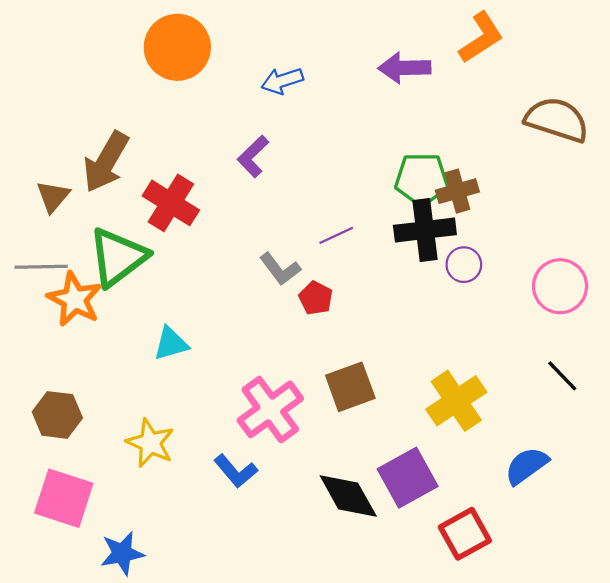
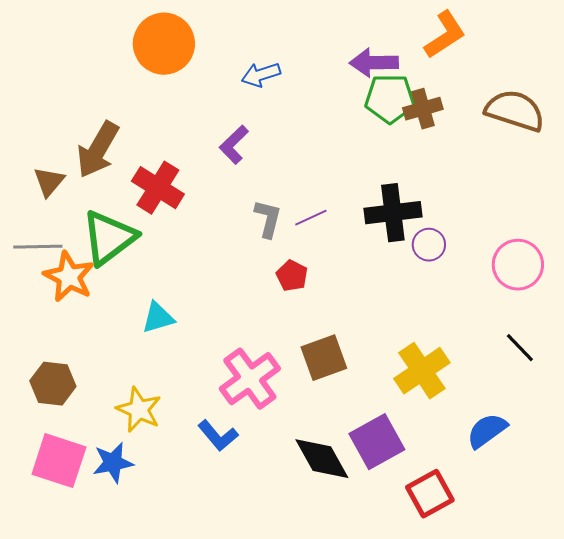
green pentagon: (422, 179) -> (390, 99), moved
brown cross: (457, 191) -> (423, 109), moved
gray L-shape: (280, 269) -> (268, 219), moved, turned -129
blue star: (122, 553) -> (113, 463), moved

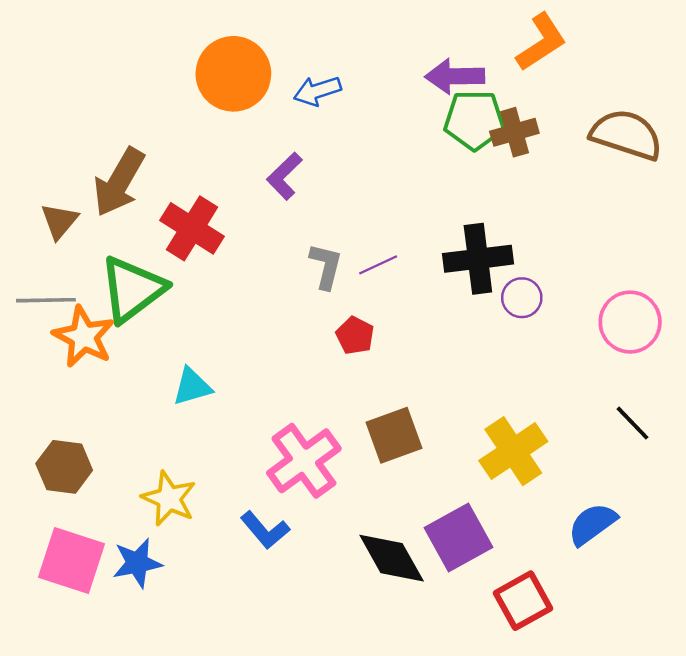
orange circle: (164, 44) -> (233, 74), moved

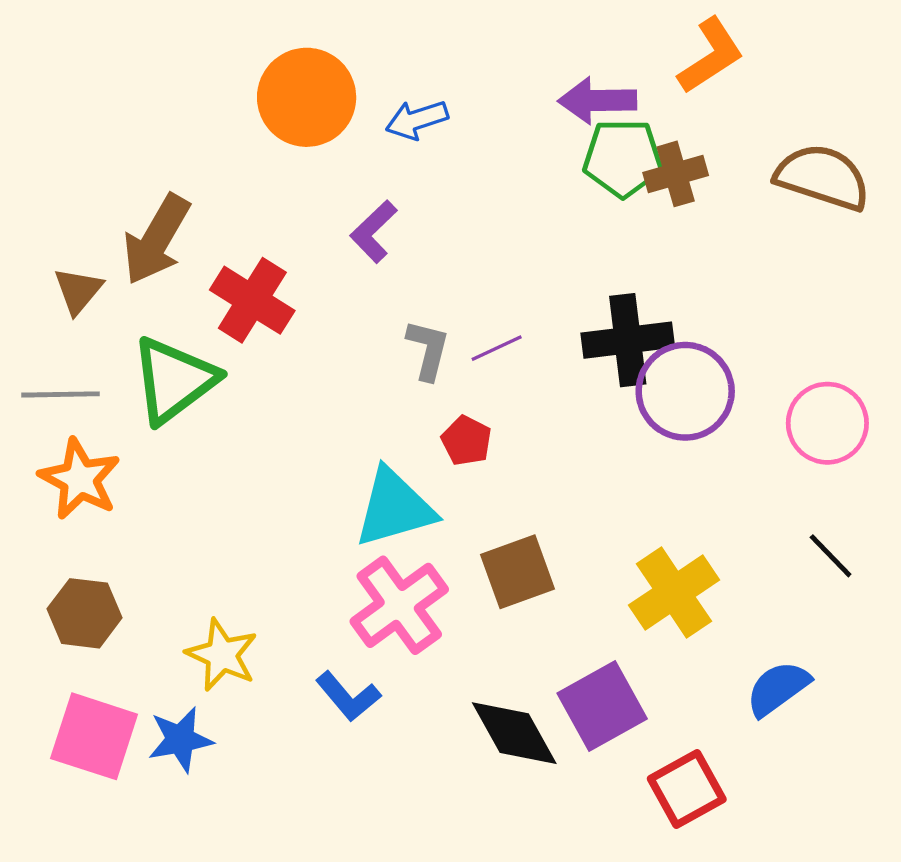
purple circle: (522, 298) -> (685, 391), size x1.8
orange star: (84, 337) -> (80, 479), moved
cyan triangle: (192, 387) -> (394, 508), moved, size x1.6

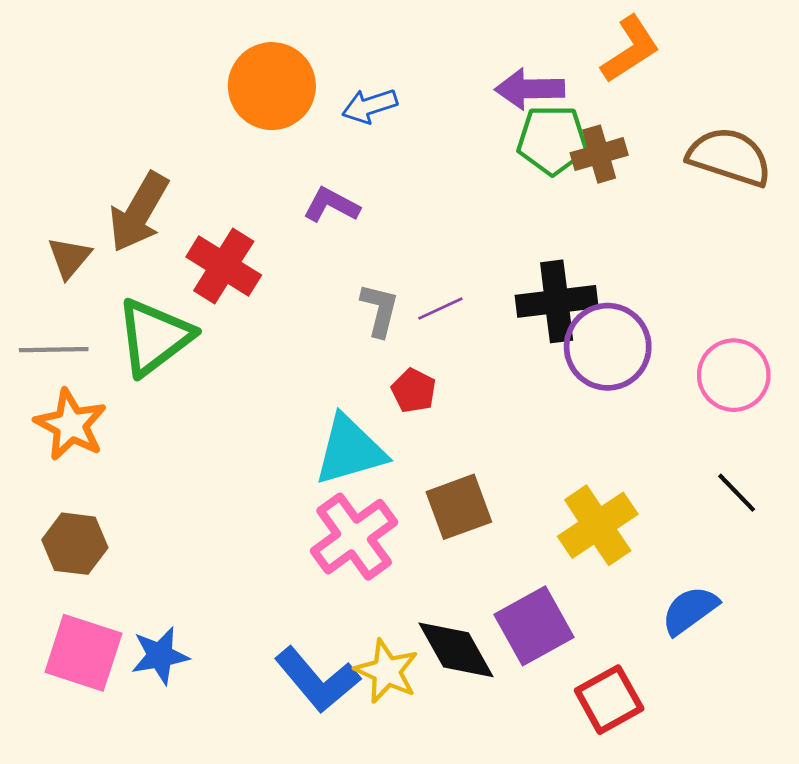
purple L-shape: (374, 232) -> (331, 205), turned 72
yellow star: (222, 655) -> (387, 671), moved
blue L-shape: (348, 696) -> (317, 680), moved, size x1.5

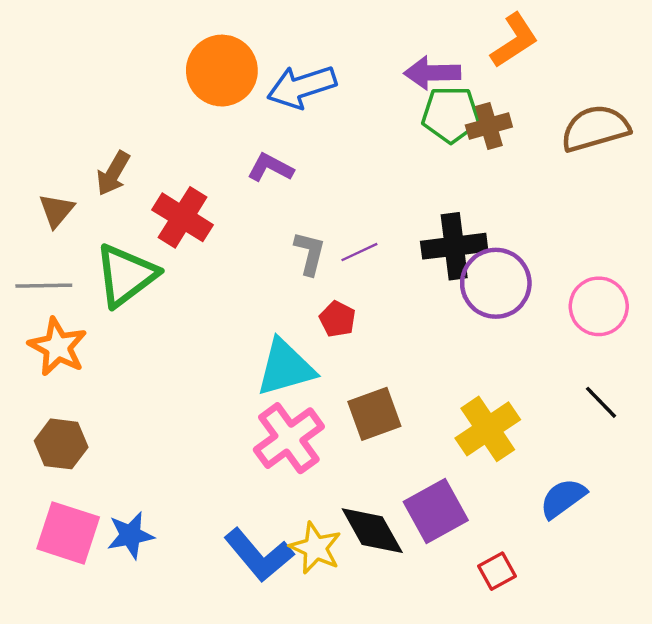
blue arrow: (370, 106) -> (302, 87), size x1.5
brown semicircle: (729, 157) -> (595, 128), turned -34
brown arrow: (139, 212) -> (113, 173), size x0.7
red square: (609, 700) -> (497, 571), size x0.7

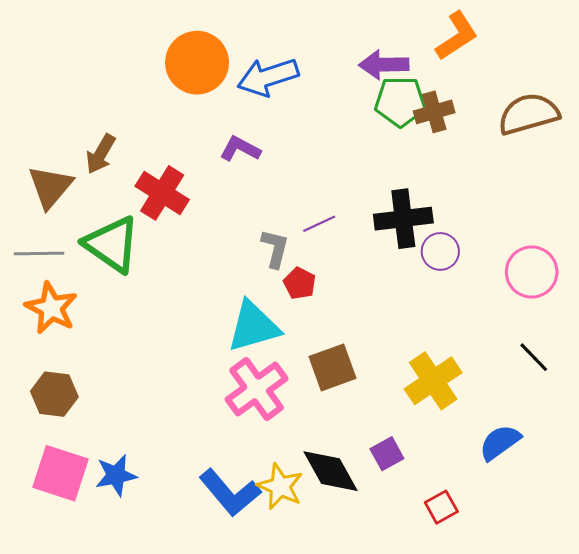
brown triangle: (57, 210) -> (50, 187), size x1.4
gray L-shape: (310, 253) -> (275, 248), moved
green triangle: (126, 275) -> (112, 244), turned -48
purple circle: (496, 283) -> (440, 251), size x0.6
purple square: (436, 511) -> (387, 454), size x0.6

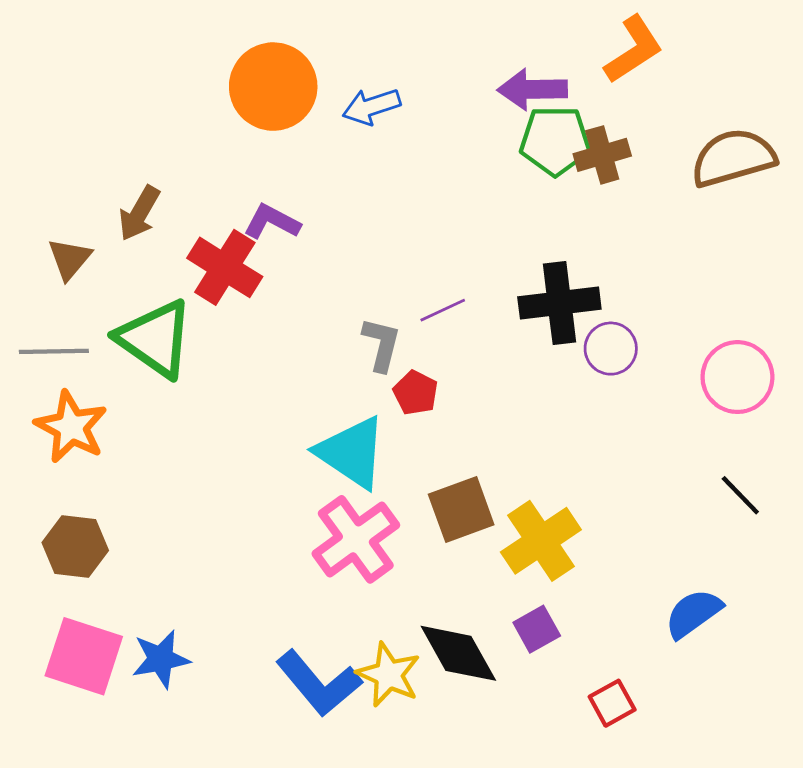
blue arrow: (268, 77) -> (371, 106), size x0.7
purple L-shape: (240, 149) -> (272, 222), moved
brown triangle: (50, 187) -> (70, 259), size x0.7
cyan triangle: (253, 326) -> (352, 453), turned 50
yellow cross: (433, 381) -> (541, 541), moved

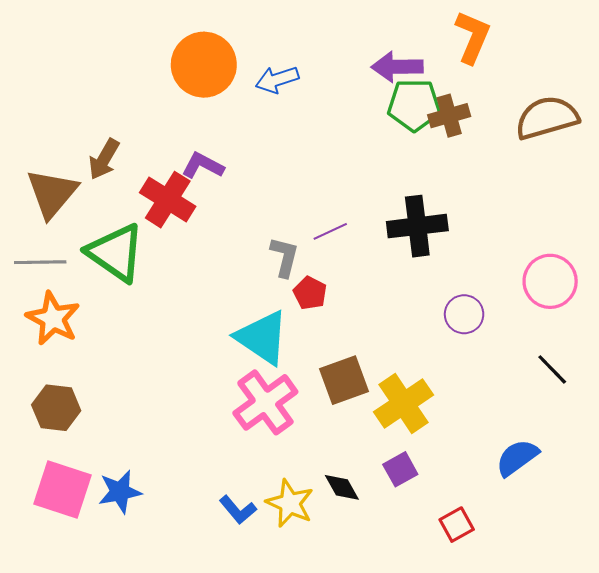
orange L-shape: (634, 50) -> (473, 37), turned -34
brown triangle: (70, 259) -> (52, 193), size x1.6
purple circle: (611, 349) -> (464, 314), moved
black diamond: (458, 653) -> (342, 487), size x0.6
blue L-shape: (319, 683) -> (238, 510), size x0.6

